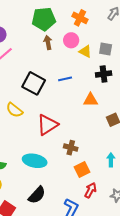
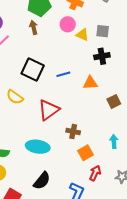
brown arrow: (48, 42) -> (34, 27), moved
blue line: (65, 79) -> (63, 74), moved

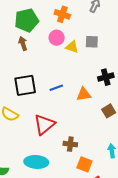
black cross: (102, 56) -> (106, 77), moved
black square: (33, 69) -> (25, 85), turned -30
orange square: (86, 153) -> (84, 164), turned -35

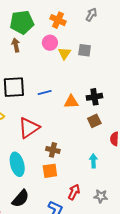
yellow triangle: (72, 47) -> (64, 53), turned 40
black cross: (106, 77) -> (94, 97), moved
cyan ellipse: (36, 162) -> (17, 164), turned 65
orange square: (84, 164) -> (50, 171), moved, turned -35

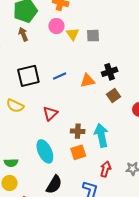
gray square: (85, 50) -> (93, 36), moved
red triangle: (29, 128) -> (50, 113), size x0.7
cyan arrow: (93, 161) -> (101, 135), moved, size x1.6

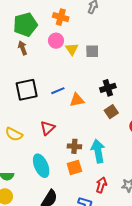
orange triangle: (87, 81) -> (77, 100), moved
yellow semicircle: (15, 106) -> (14, 134), moved

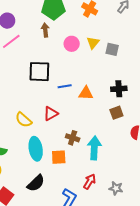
pink circle: (56, 41) -> (72, 44), moved
blue line: (58, 91) -> (65, 86), moved
yellow semicircle: (14, 134) -> (24, 120), moved
orange square: (74, 167) -> (59, 157), moved

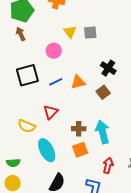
pink circle: (72, 44) -> (54, 51), moved
black cross: (119, 89) -> (108, 68), turned -35
brown square: (116, 113) -> (103, 92), moved
orange square: (59, 157) -> (80, 150), moved

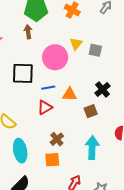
pink circle: (54, 51) -> (55, 57), size x1.6
red triangle: (51, 112) -> (45, 107), moved
brown cross: (79, 129) -> (57, 139), turned 32
cyan arrow: (102, 132) -> (92, 148), moved

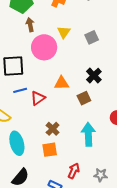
brown arrow: (28, 32) -> (30, 25), moved
gray square: (95, 50) -> (92, 37), moved, turned -32
blue line: (48, 88) -> (20, 90), moved

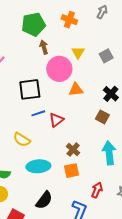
orange triangle: (62, 83) -> (76, 89), moved
brown square: (84, 98) -> (102, 117), turned -32
cyan ellipse: (17, 143) -> (38, 166), turned -75

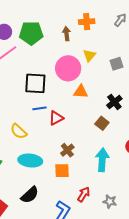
orange cross: (69, 20) -> (87, 22), turned -35
green pentagon: (33, 24) -> (31, 33), moved
brown arrow: (44, 47) -> (67, 34), moved

